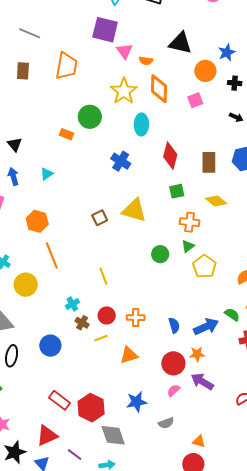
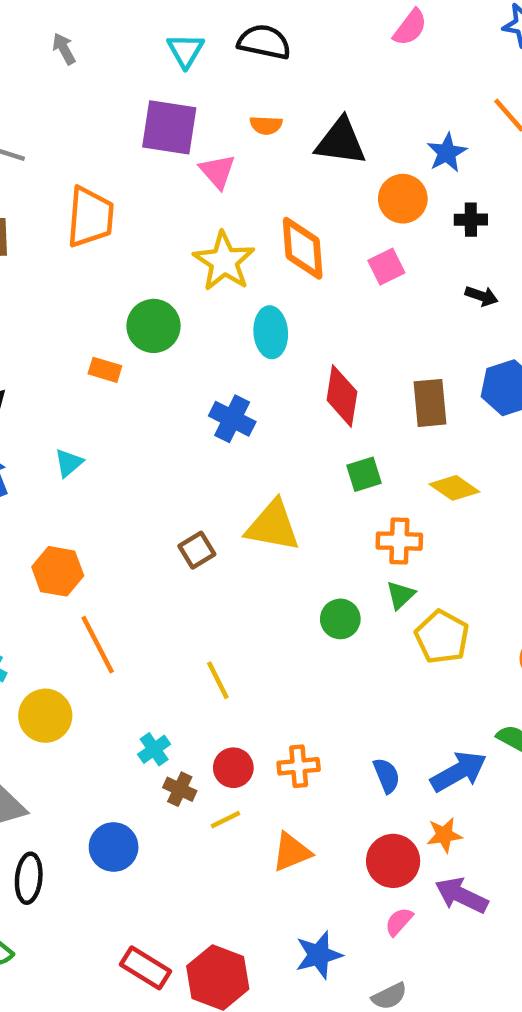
orange semicircle: (146, 61) -> (266, 125), moved

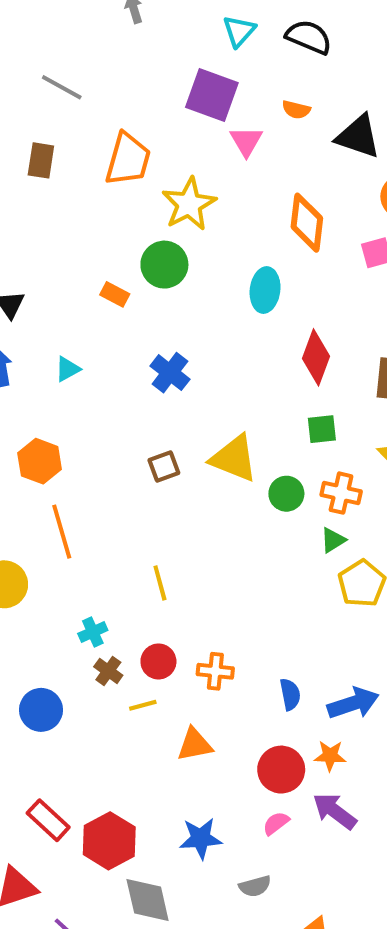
yellow star: (224, 261) -> (189, 204), moved
blue cross: (232, 419) -> (170, 373), moved
green circle: (340, 619) -> (286, 494), moved

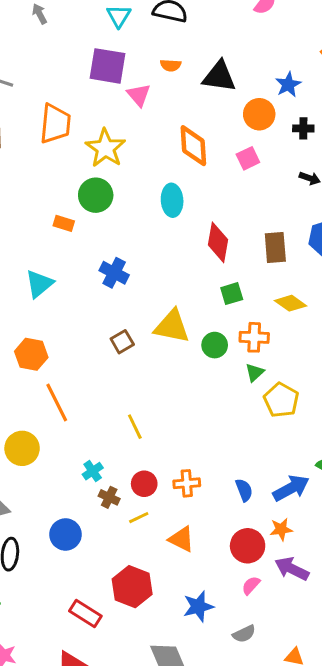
cyan triangle: (68, 369) -> (39, 284), size x1.5
orange triangle: (195, 744) -> (181, 539), turned 48
red hexagon: (109, 841) -> (132, 587), moved

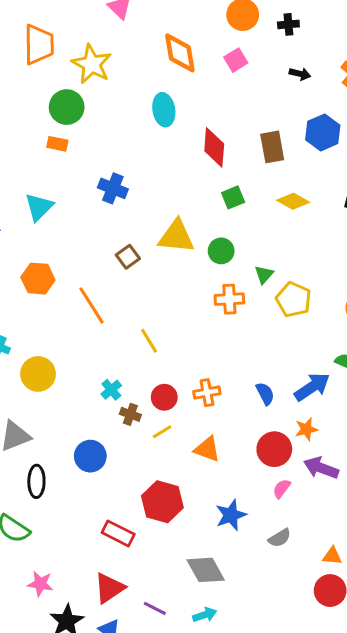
green circle: (96, 195) -> (67, 107), moved
orange cross: (254, 337) -> (229, 299), moved
orange line: (57, 402) -> (92, 305), moved

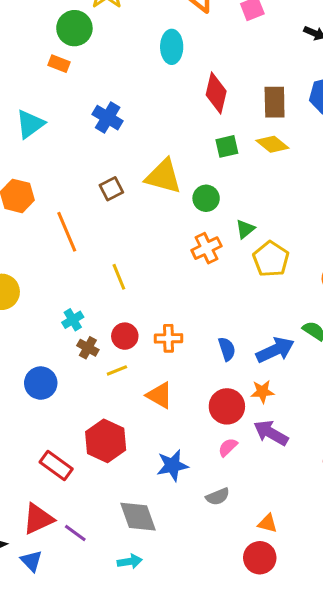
yellow diamond: (293, 201) -> (272, 144), moved
orange cross: (229, 299) -> (206, 248), turned -32
purple line: (155, 608) -> (75, 533), moved

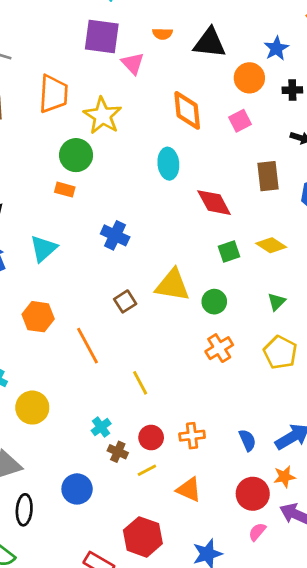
red diamond: (216, 93) -> (214, 203), turned -36
brown rectangle: (275, 102) -> (268, 176), moved
green triangle: (245, 229) -> (277, 302), moved

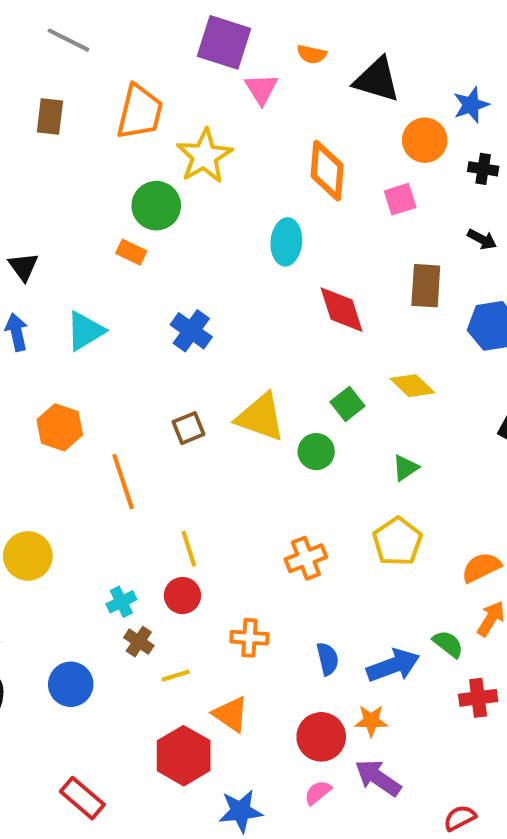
green square: (229, 251) -> (348, 404), moved, turned -30
orange cross: (219, 348) -> (306, 558), moved
red circle: (151, 438) -> (182, 596), moved
red hexagon: (143, 537) -> (184, 756), moved

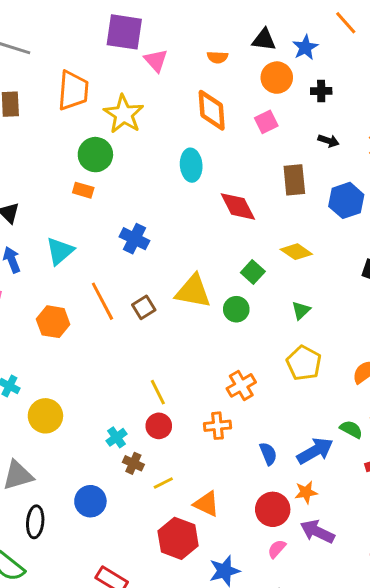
orange semicircle: (312, 54) -> (217, 57), moved
black triangle: (377, 80) -> (264, 40), moved, size x0.7
orange line: (123, 482) -> (102, 301), moved
orange cross: (249, 638) -> (217, 426), moved

